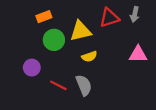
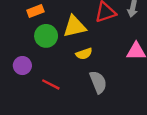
gray semicircle: (84, 85) -> (98, 82), moved

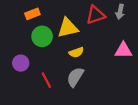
gray semicircle: (98, 82) -> (75, 77), moved, turned -126
red line: (51, 84) -> (46, 80), turned 35

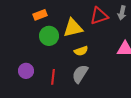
purple circle: (21, 63) -> (26, 71), moved
red line: (46, 80) -> (53, 77), turned 35

